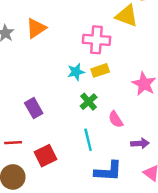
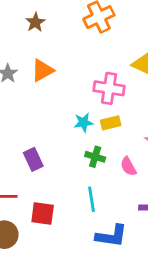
green cross: (89, 102) -> (95, 157), turned -36
pink semicircle: (116, 119) -> (128, 166), moved
red square: (45, 156) -> (43, 213), turned 30

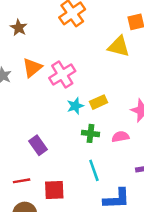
pink cross: (109, 88) -> (62, 75), moved, turned -30
pink semicircle: (128, 166) -> (120, 137), turned 119

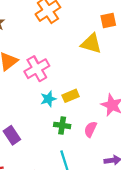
pink semicircle: (120, 137) -> (90, 129), turned -56

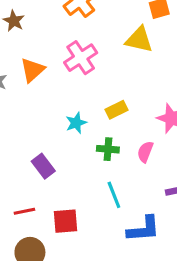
pink cross: (37, 69) -> (81, 58), moved
cyan star: (48, 99) -> (76, 123), moved

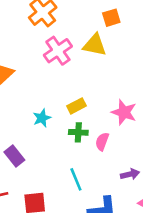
pink cross: (81, 58) -> (58, 51), moved
green cross: (108, 149) -> (78, 132), moved

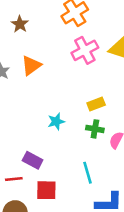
cyan star: (42, 118) -> (56, 122), moved
purple rectangle: (14, 156) -> (33, 160), moved, turned -30

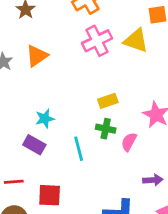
cyan star: (56, 122) -> (45, 119), moved
purple rectangle: (33, 160) -> (34, 145), moved
cyan line: (87, 173) -> (79, 149), moved

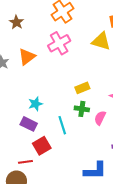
pink cross: (97, 41) -> (59, 43), moved
red line: (14, 182) -> (25, 162), moved
red square: (50, 195) -> (42, 146), moved, turned -30

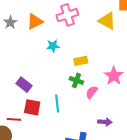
cyan star: (35, 104) -> (53, 46), moved
cyan line: (62, 125) -> (57, 104), moved
red square: (42, 146) -> (32, 107), turned 30

